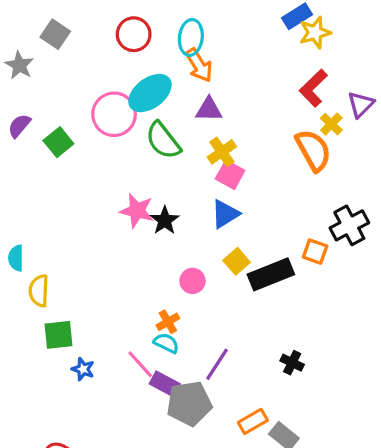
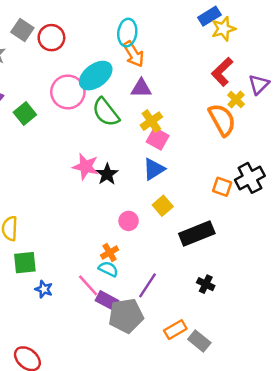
red circle: (134, 34) -> (51, 38), moved
orange square: (315, 252) -> (222, 187), moved
black rectangle: (271, 274) -> (197, 234), moved

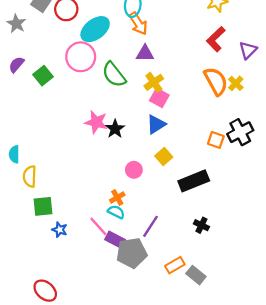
cyan ellipse: (96, 76) -> (95, 29), moved
yellow cross: (236, 100) -> (236, 83), moved

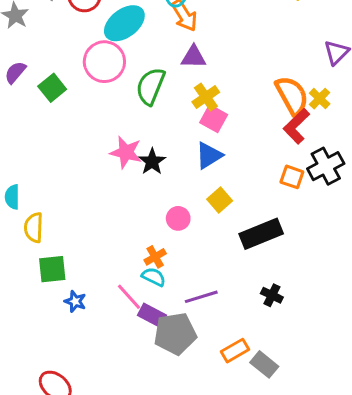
red L-shape: (216, 39) -> (297, 126), moved
green semicircle: (114, 75) -> (151, 86), turned 60
purple line: (150, 226) -> (201, 297), turned 40

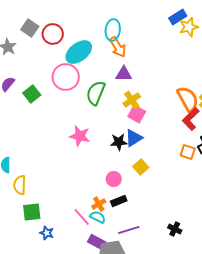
black star: (152, 162) -> (119, 142), moved, turned 30
black rectangle: (261, 234) -> (119, 201), moved, size x0.6
pink line: (129, 297) -> (82, 217), moved

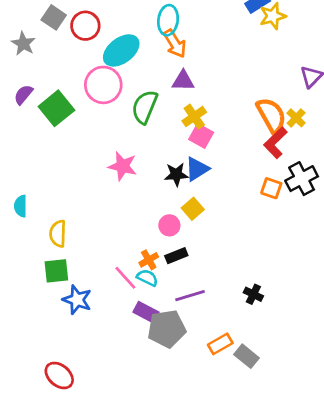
green square: (32, 94) -> (56, 108), size x1.4
yellow square: (141, 167) -> (193, 209), moved
yellow semicircle: (20, 185) -> (58, 234), moved
blue star: (47, 233) -> (77, 300), size x1.5

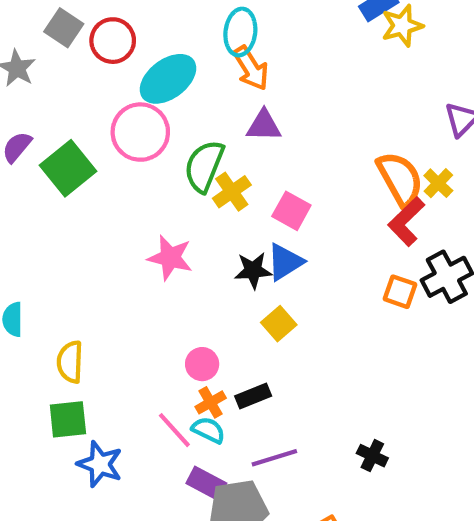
yellow cross: (194, 117) -> (232, 192), moved
pink circle: (169, 225) -> (202, 364), moved

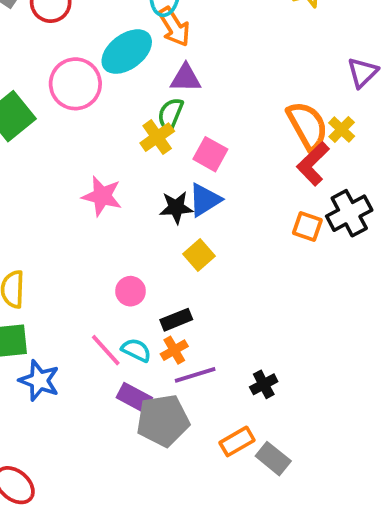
cyan ellipse: (168, 79) -> (127, 52), moved
green semicircle: (204, 166) -> (170, 114), moved, size x0.7
orange cross: (211, 402) -> (174, 350), moved
black cross: (372, 456) -> (264, 384), moved, turned 36

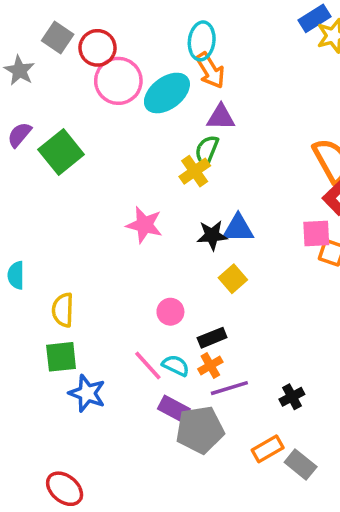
pink circle: (75, 84) -> (118, 81), moved
pink square: (210, 154) -> (316, 234), moved, turned -32
blue triangle: (205, 200) -> (238, 228), turned 32

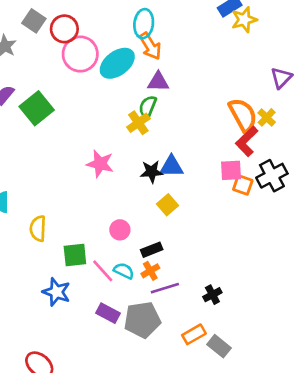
green square: (61, 357) -> (75, 255), moved
purple rectangle: (174, 409) -> (108, 313), moved

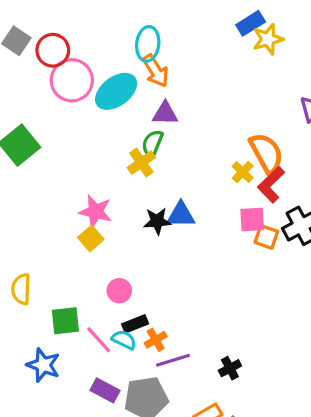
yellow cross: (267, 117) -> (243, 172), moved
yellow square: (167, 205) -> (91, 238), moved
black rectangle: (152, 250) -> (135, 324), moved

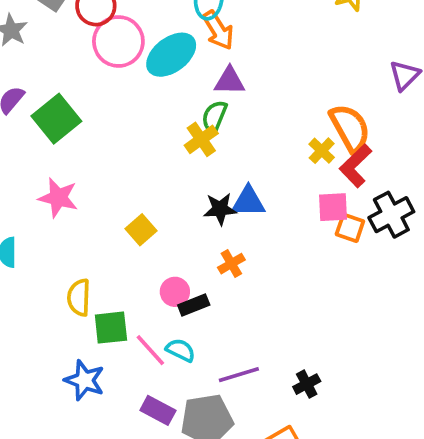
pink star: (95, 212) -> (58, 198), moved
yellow semicircle: (21, 289) -> (79, 297), moved
black rectangle: (135, 324) -> (194, 305), moved
orange cross: (156, 340) -> (231, 264), moved

